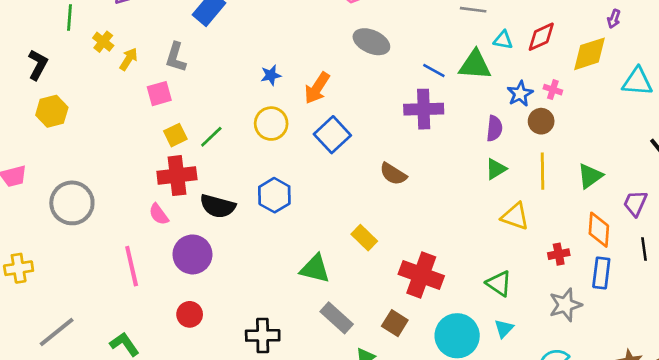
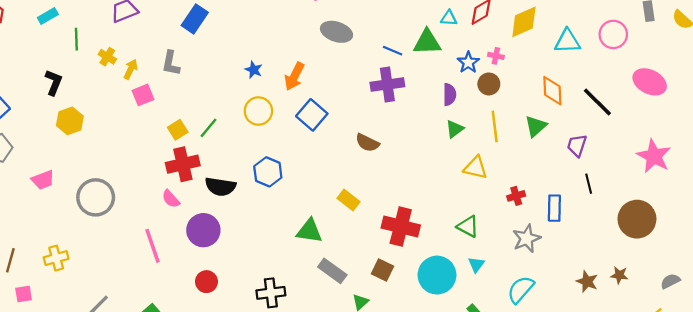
blue star: (271, 75) -> (254, 70), turned -30
pink square: (159, 94) -> (143, 95), moved
orange diamond: (599, 230) -> (552, 91), moved

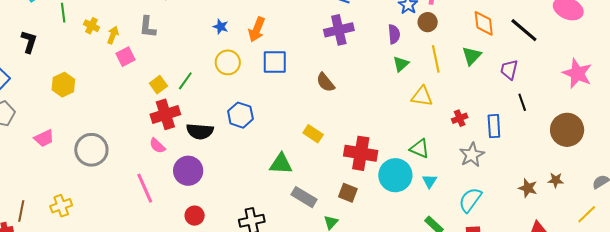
black L-shape: (54, 82) -> (29, 42), moved
blue square: (312, 115) -> (275, 62), turned -36
brown semicircle: (367, 143) -> (325, 82), turned 30
cyan circle: (437, 275) -> (395, 175), moved

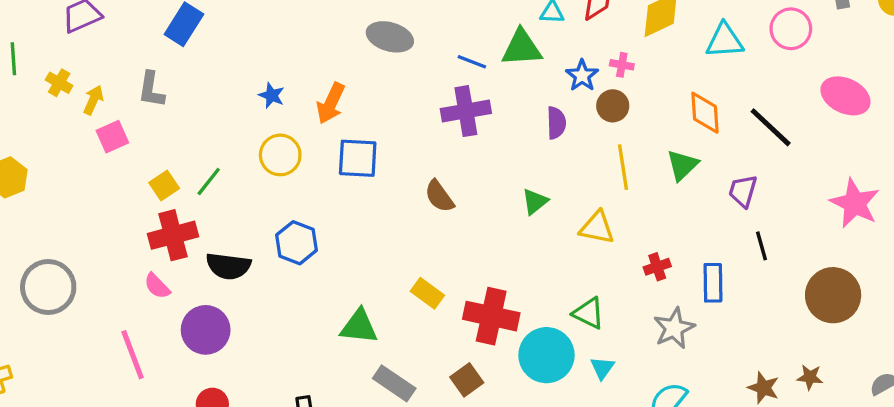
green triangle: (401, 64) -> (535, 202), moved
yellow rectangle: (313, 134) -> (427, 293), moved
brown square: (348, 193) -> (467, 380), turned 30

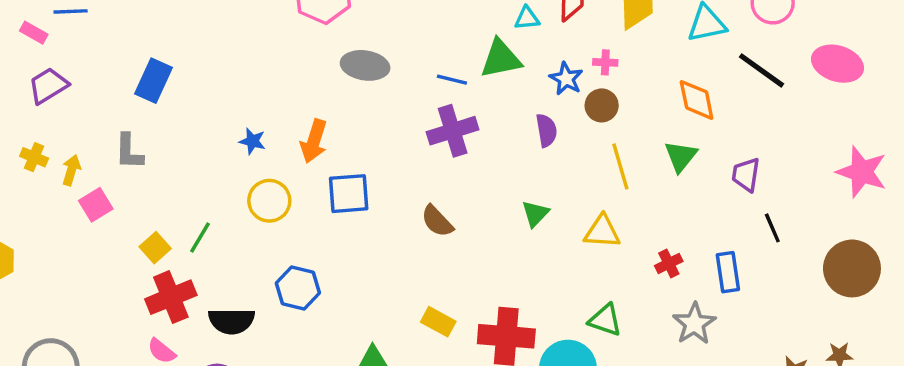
black line: (771, 127) -> (761, 70), moved

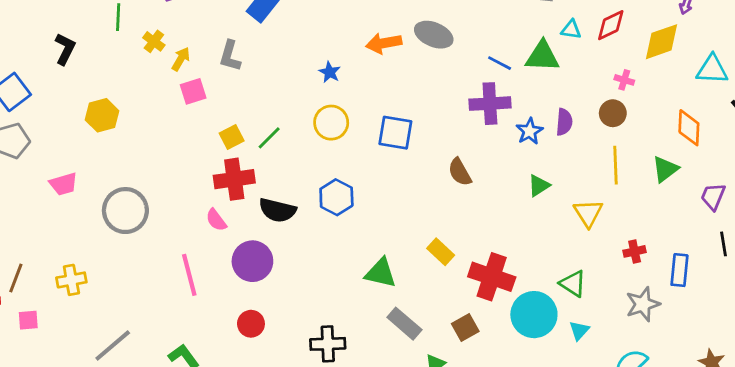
blue star: (566, 79) -> (529, 131), moved
orange arrow: (314, 141) -> (384, 43), moved, turned 48
yellow triangle: (602, 232) -> (588, 213), turned 40

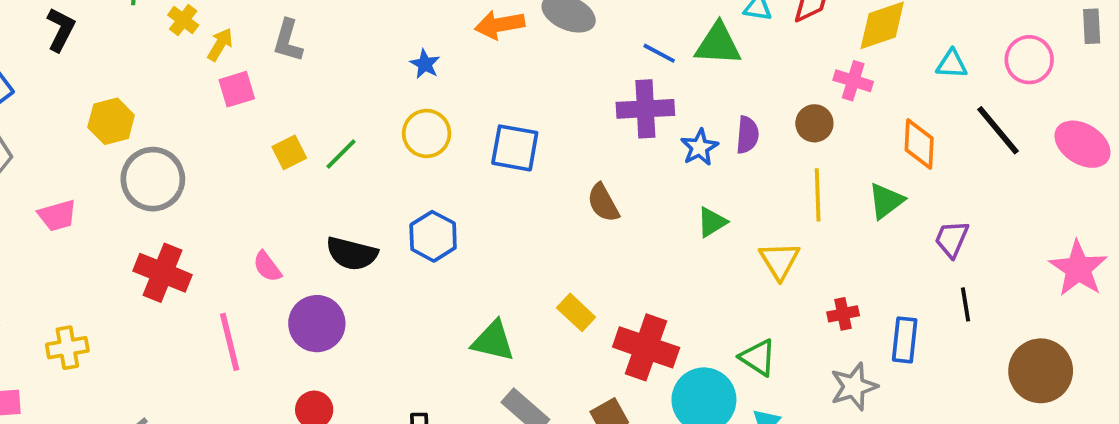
cyan triangle: (712, 69) -> (952, 64), size x0.7
pink cross: (624, 80) -> (853, 81), moved, size x1.4
red cross: (234, 179) -> (163, 273), moved, turned 30
gray circle: (125, 211) -> (153, 179), moved

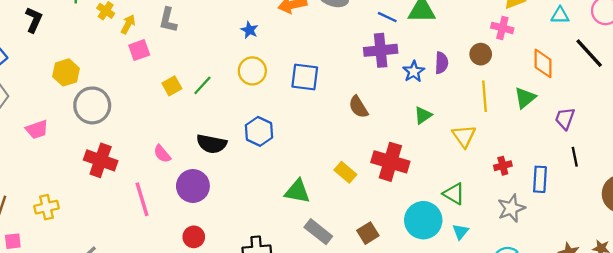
red cross: (646, 347) -> (390, 162), moved

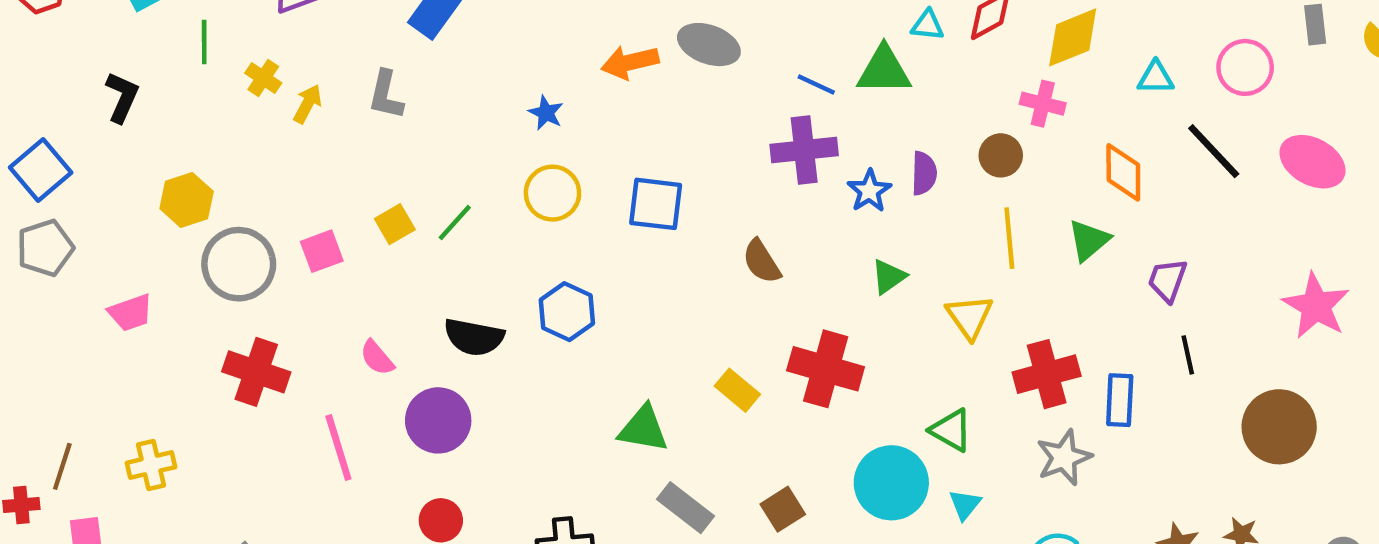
pink square: (139, 50) -> (322, 251), moved
red cross: (503, 166) -> (1047, 374), size x1.8

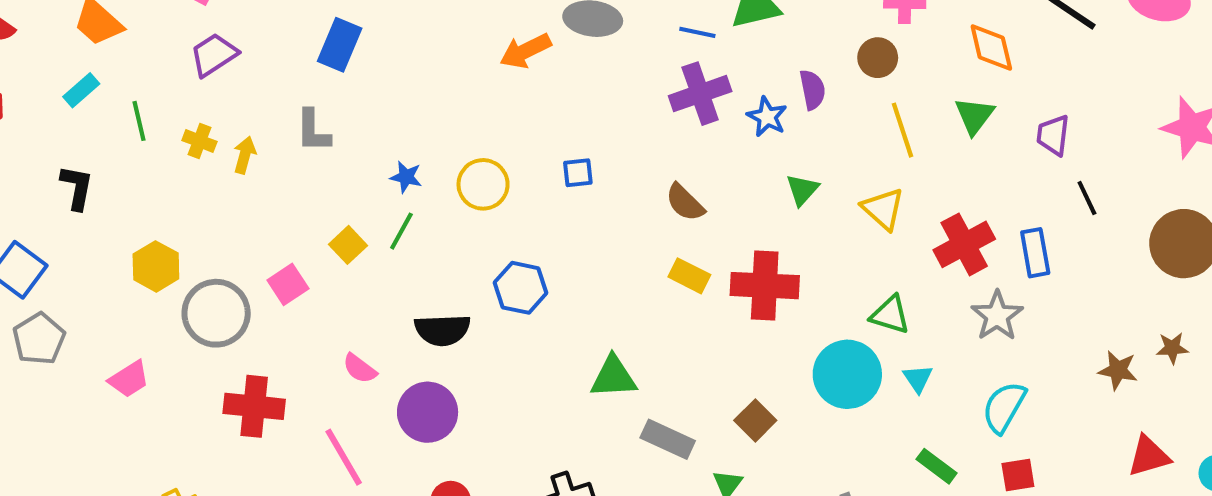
blue star: (546, 113) -> (406, 177), moved
blue square: (656, 204) -> (578, 173), size x0.6
yellow rectangle: (737, 390) -> (689, 276), moved

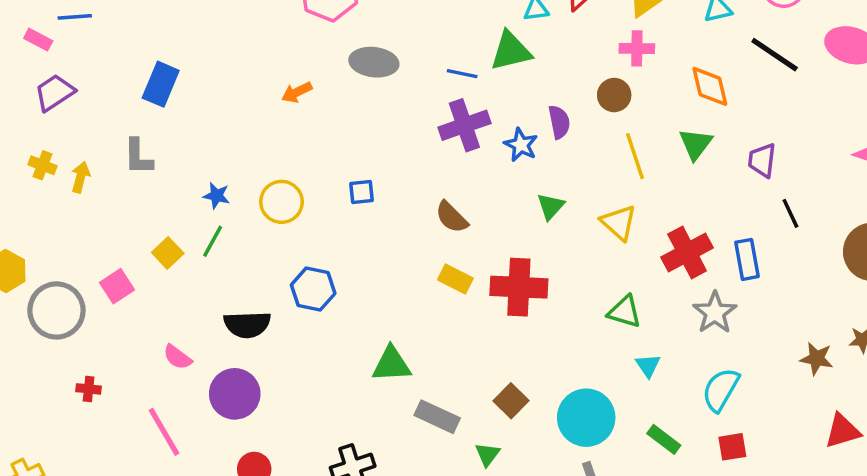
orange arrow: (525, 51) -> (297, 92), moved, size x0.7
cyan circle: (847, 374) -> (586, 418), moved
red cross: (254, 406) -> (89, 389), size x0.5

